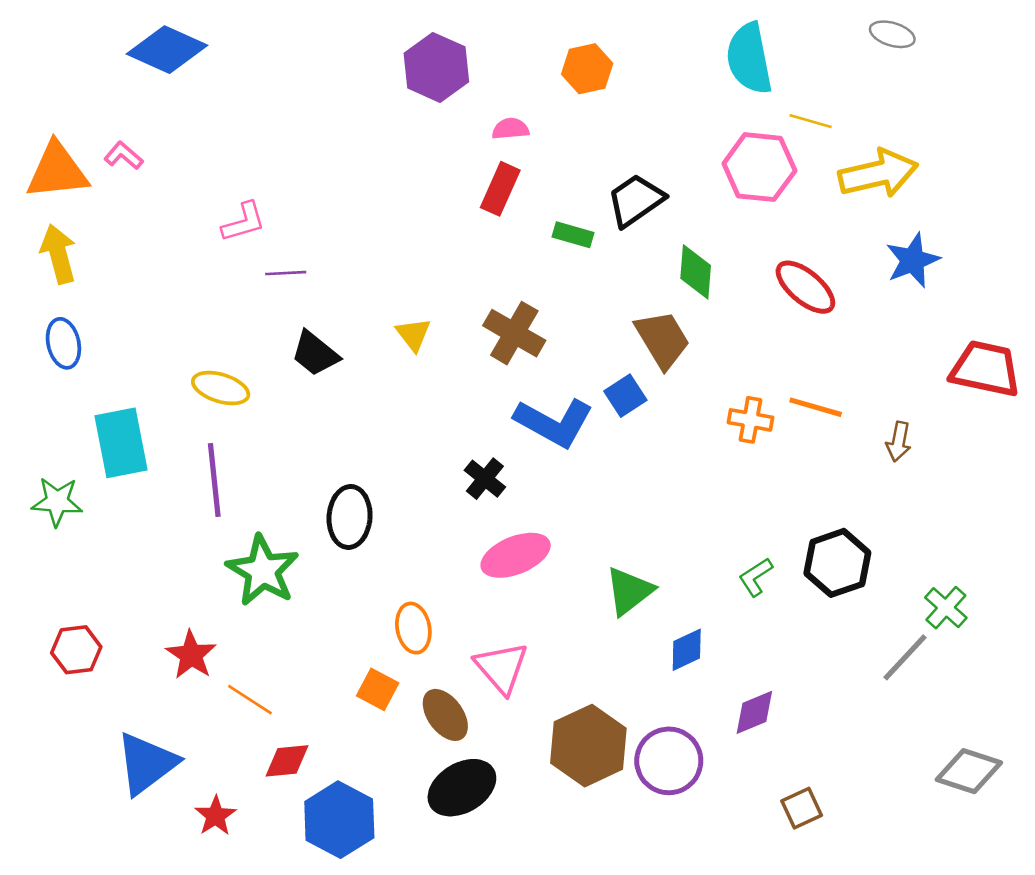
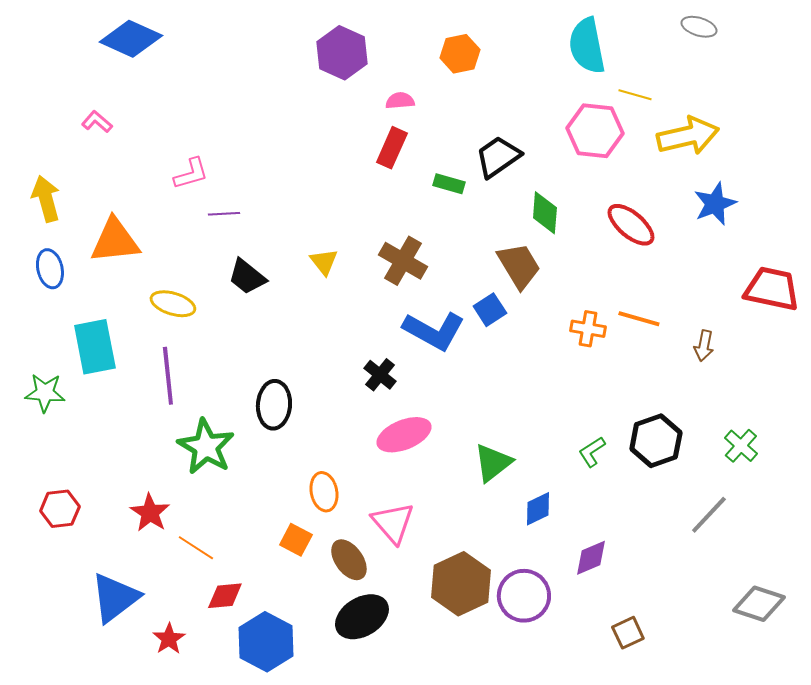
orange triangle: (57, 171) -> (115, 241), moved
green cross: (946, 608) -> (741, 446), moved

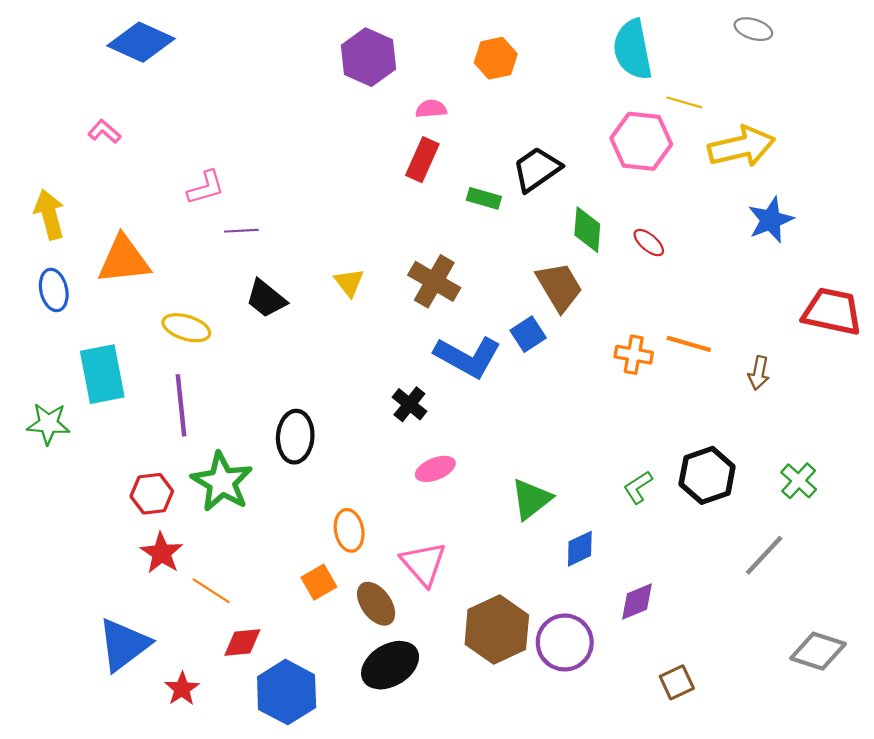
red ellipse: (631, 225) -> (649, 243), moved, size x0.6
pink ellipse: (404, 435) -> (435, 469), size x0.7
red hexagon: (60, 509) -> (152, 494), moved
orange square: (296, 540) -> (319, 582), turned 32

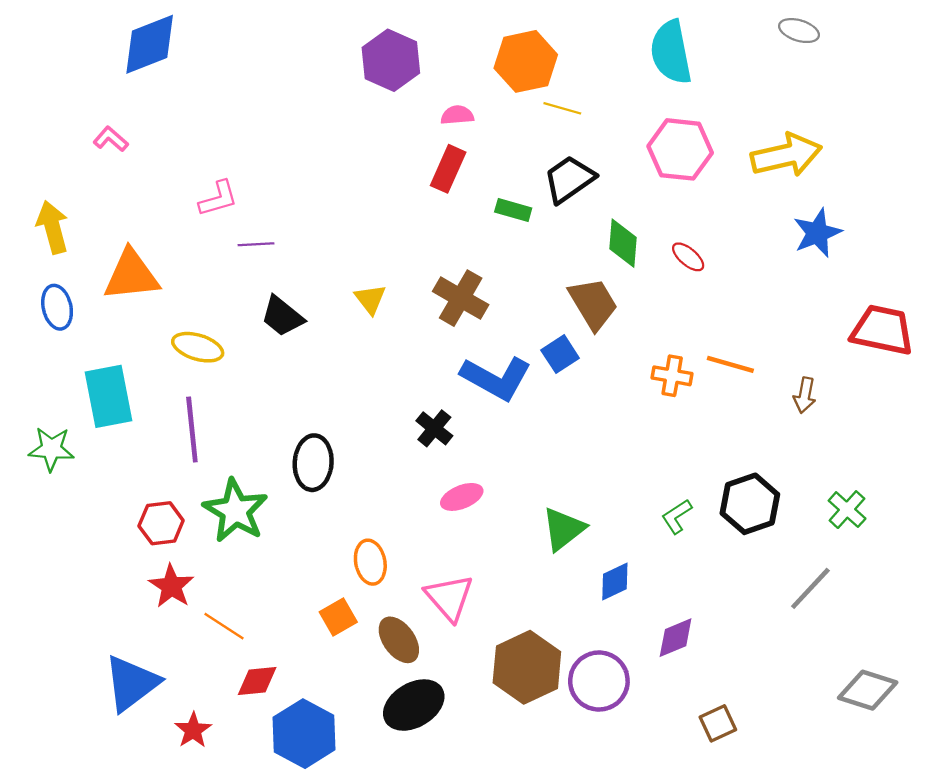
blue diamond: (141, 42) -> (150, 44), turned -46
orange hexagon: (496, 58) -> (526, 61), size x1.4
yellow line: (684, 102) -> (562, 108), moved

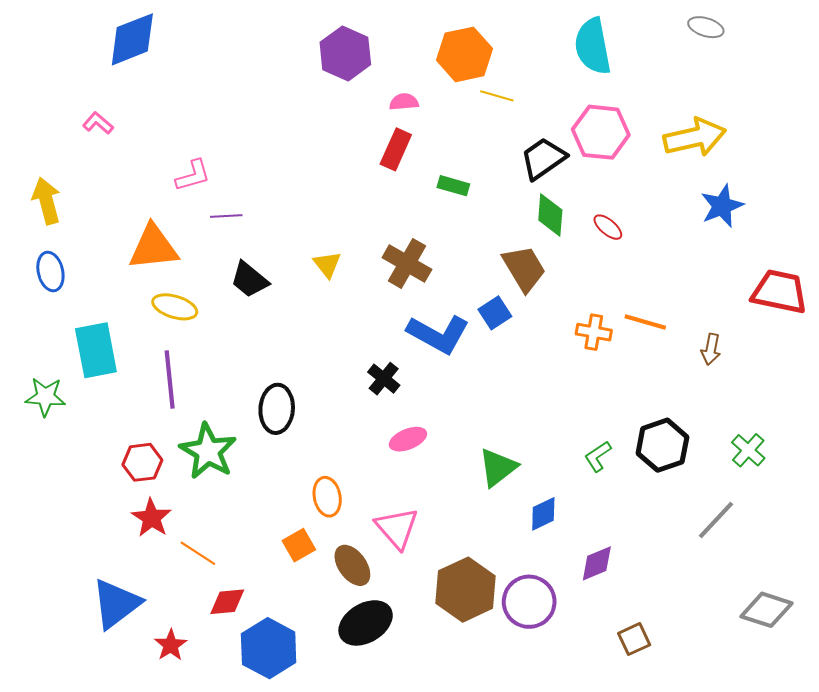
black trapezoid: (569, 179) -> (543, 158), moved
orange triangle: (131, 275) -> (153, 247), moved

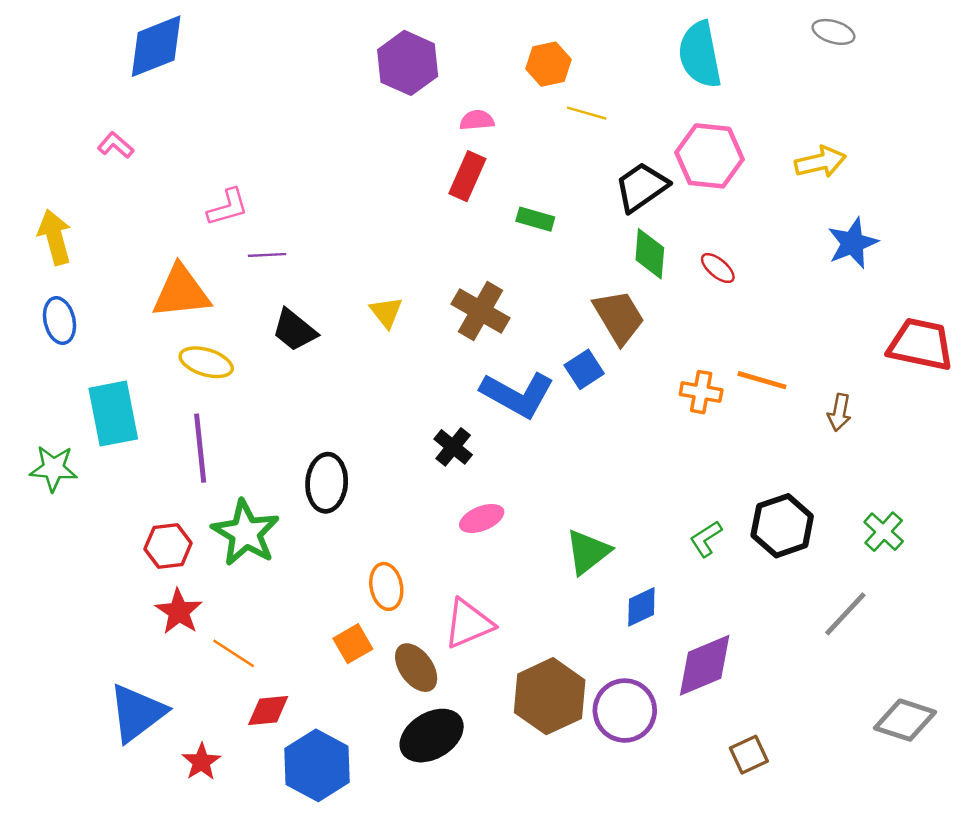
orange hexagon: (465, 54) -> (548, 64), size x0.7
yellow arrow: (695, 137) -> (820, 162), size x0.7
pink triangle: (397, 528) -> (469, 623), turned 48
purple diamond: (597, 563) -> (705, 665), size x1.5

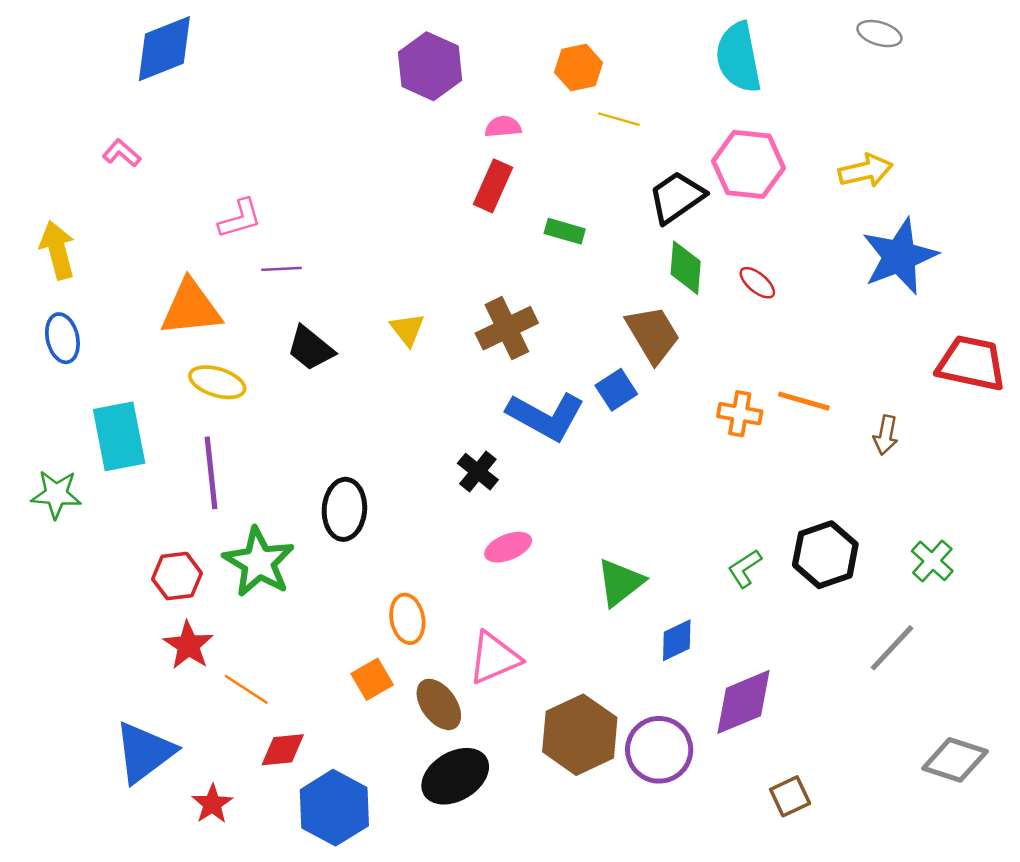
blue star: (853, 243) -> (900, 256), size x1.4
brown cross: (480, 311) -> (507, 328), turned 34

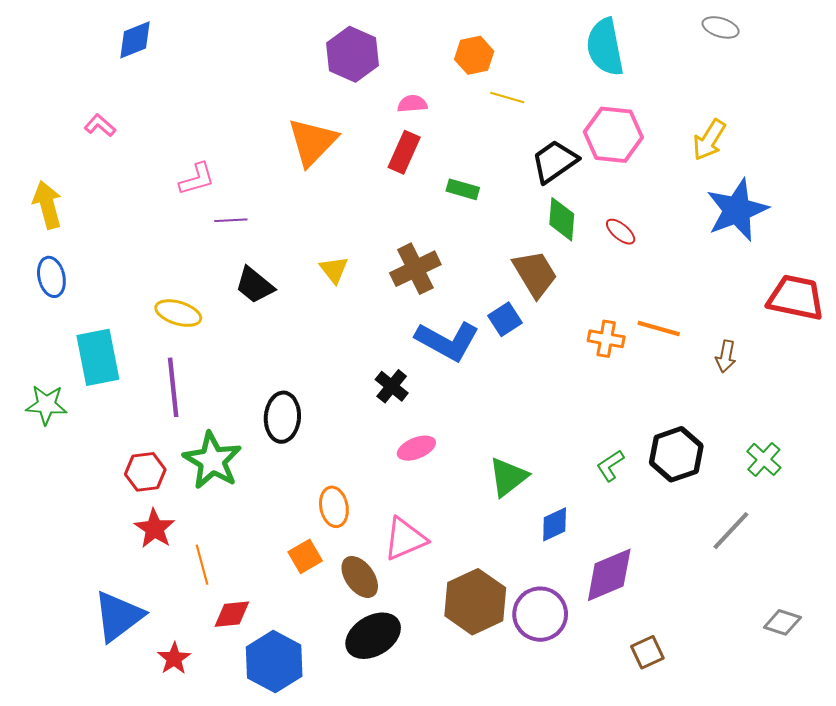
blue diamond: (164, 49) -> (135, 40), size x0.7
yellow arrow: (866, 171) -> (709, 140), turned 135
orange triangle: (191, 308) -> (312, 142), moved, turned -40
orange line: (246, 689) -> (202, 565), turned 42
gray diamond: (955, 760) -> (782, 622), size x0.7

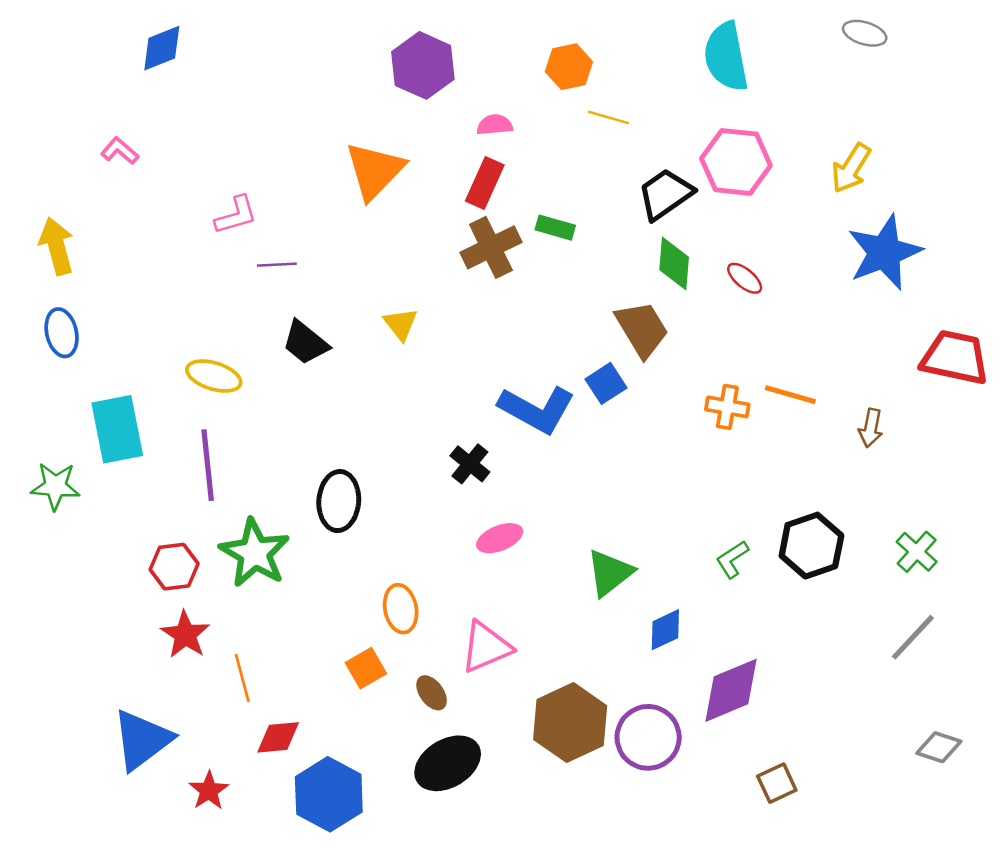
brown cross: (415, 269) -> (491, 247), moved
gray line: (731, 531) -> (913, 637), moved
brown ellipse: (360, 577) -> (432, 693), size x0.7

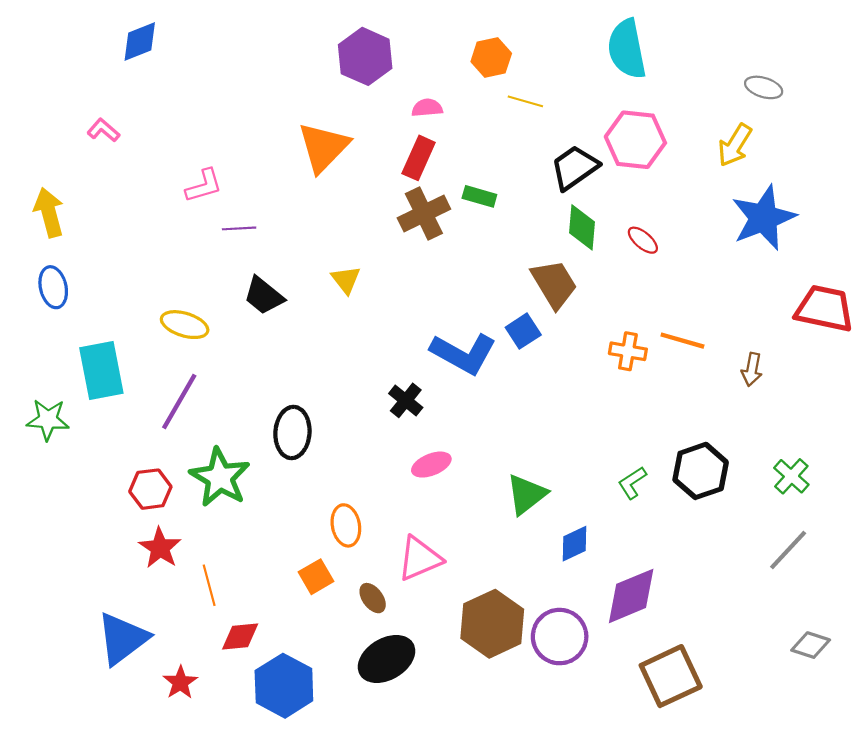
gray ellipse: (865, 33) -> (764, 87), moved
purple line: (208, 465) -> (179, 402), turned 36
brown square: (777, 783) -> (671, 676), size x1.8

